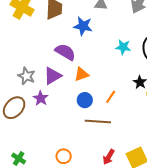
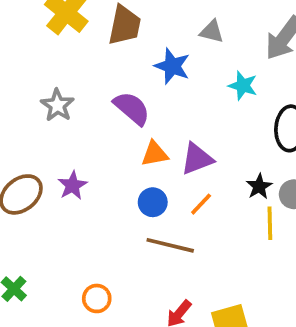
cyan star: (123, 47) -> (243, 86), moved
gray star: (26, 76) -> (57, 105), moved
purple triangle: (53, 76) -> (197, 159), moved

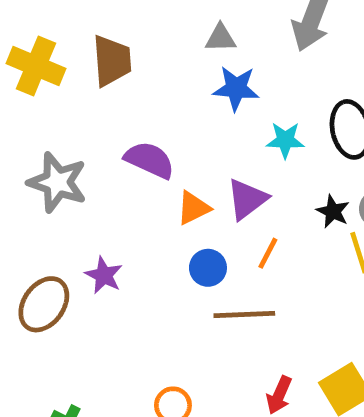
blue star: (172, 66) -> (236, 88), moved
cyan star: (243, 86) -> (285, 140), moved
gray star: (57, 105) -> (57, 182), size x1.4

